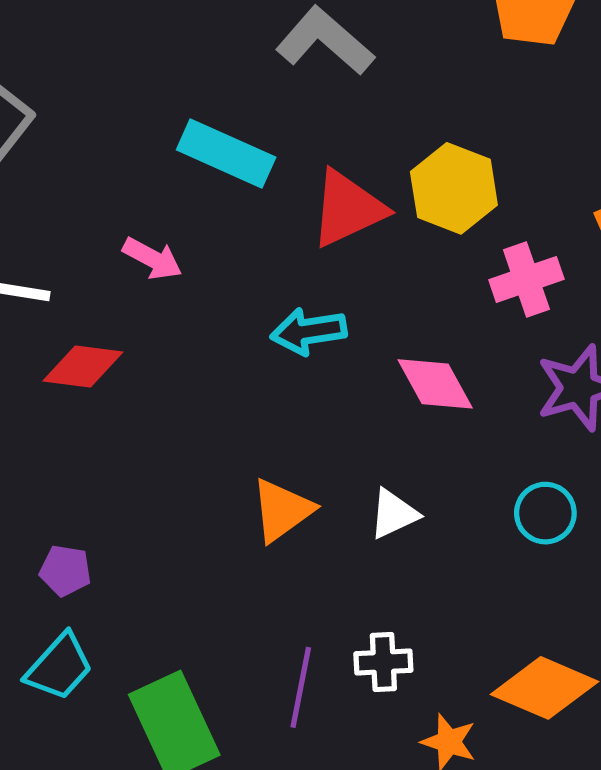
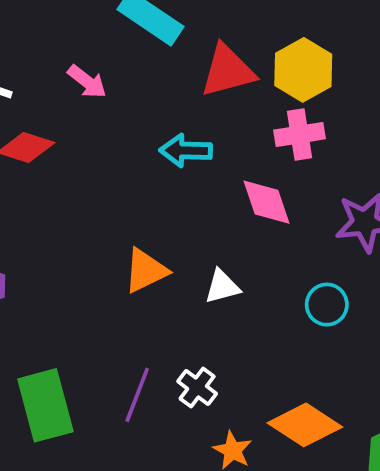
pink cross: (526, 279) -> (300, 134), moved
white cross: (383, 662) -> (197, 387), turned 30

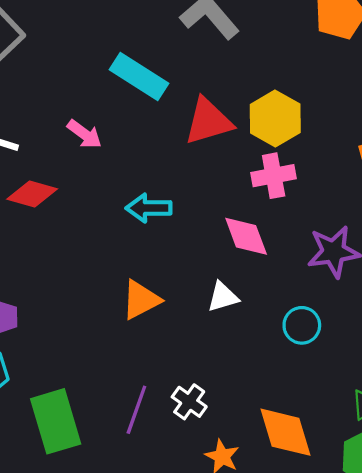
cyan arrow: (186, 151) -> (149, 208), moved
white triangle: (222, 287) -> (223, 297), moved
orange diamond: (305, 425) -> (285, 432), turned 42

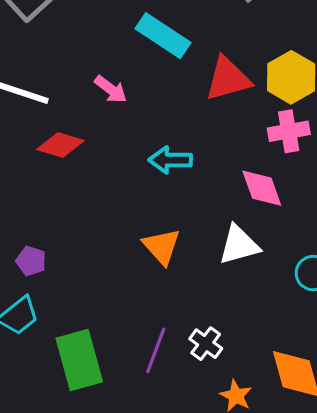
white triangle: (223, 297) -> (239, 245), size x1.4
orange triangle: (141, 300) -> (162, 247), turned -45

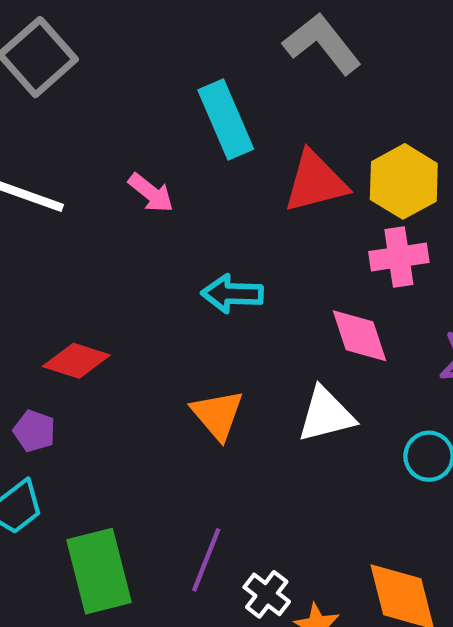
cyan rectangle: (163, 36) -> (226, 119), turned 32
red diamond: (60, 145) -> (76, 361), moved
white cross: (206, 344) -> (267, 594), moved

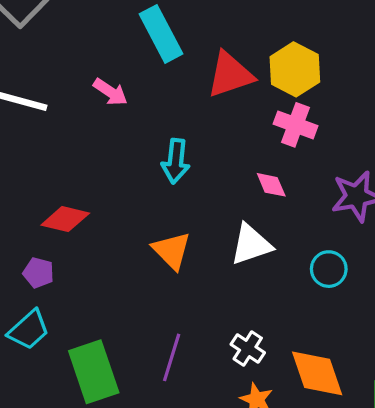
pink cross: (399, 257) -> (295, 125), turned 33
cyan arrow: (232, 294) -> (176, 161), turned -81
pink diamond: (360, 336) -> (271, 185), size x0.7
white cross: (267, 594) -> (248, 348), moved

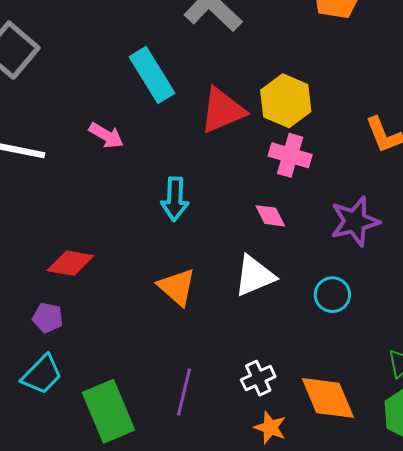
white cross: (248, 348) -> (258, 378), turned 36

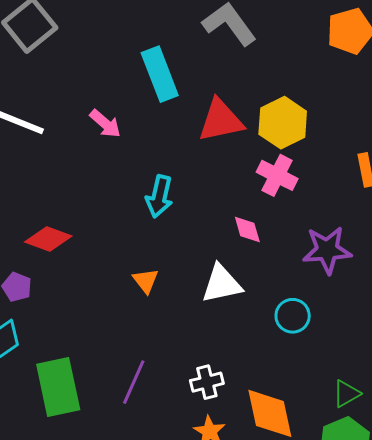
orange triangle: (177, 287) -> (146, 281), size x0.7

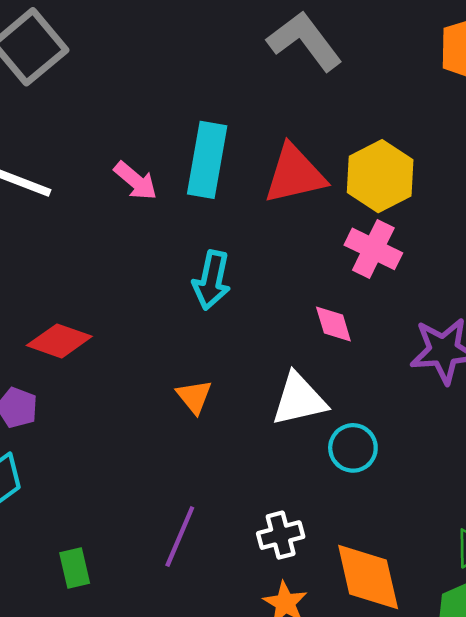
cyan rectangle: (160, 74) -> (207, 160), moved, turned 32
cyan circle: (293, 316) -> (353, 448), moved
green rectangle: (58, 387) -> (75, 568), moved, size x0.5

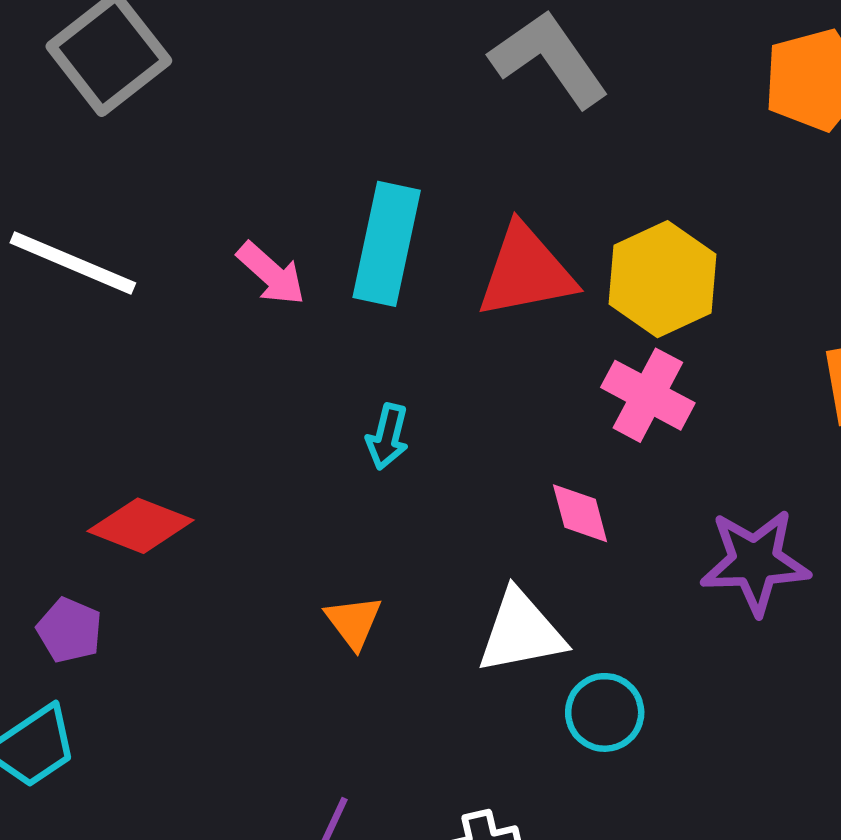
cyan arrow: (212, 280) -> (387, 437), size x0.7

